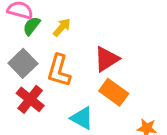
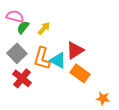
cyan triangle: (82, 118) -> (58, 60), moved

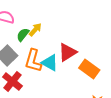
green semicircle: (23, 27) -> (23, 35), moved
orange rectangle: (80, 73) -> (89, 69), moved

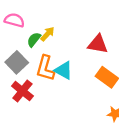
red triangle: (68, 52) -> (98, 44), moved, turned 42

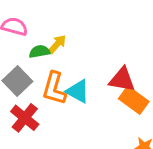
green semicircle: (34, 40) -> (40, 52), turned 42
red triangle: (98, 44) -> (122, 80), moved

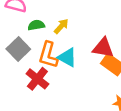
yellow arrow: (57, 44) -> (61, 26), moved
red cross: (25, 118) -> (37, 79), moved

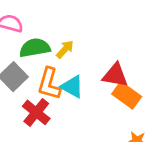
green semicircle: (36, 25) -> (35, 48), size x1.5

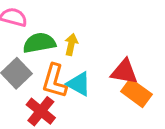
yellow arrow: (65, 49) -> (71, 44), turned -30

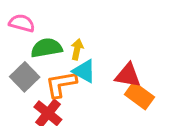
orange L-shape: (54, 81) -> (61, 84), turned 64
cyan triangle: (79, 84) -> (84, 71), moved

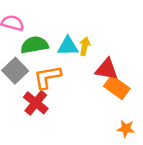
yellow arrow: (77, 49) -> (85, 46), moved
cyan triangle: (84, 71) -> (68, 46), moved, turned -30

